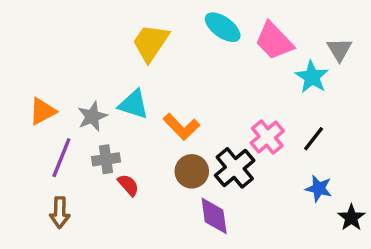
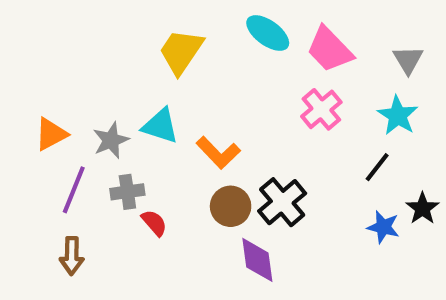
cyan star: (312, 77) -> (398, 116), moved
pink cross: (267, 137) -> (321, 109), moved
black star: (351, 218) -> (422, 208), moved

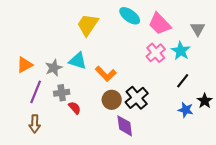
cyan star: (398, 116) -> (181, 51), moved

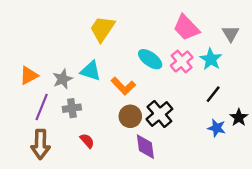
cyan ellipse: (130, 16) -> (150, 59), moved
red semicircle: (75, 108) -> (87, 141), moved
brown arrow: (35, 124) -> (40, 144), size x1.4

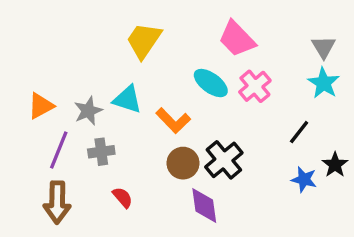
pink trapezoid: (186, 28) -> (237, 39), moved
cyan star: (211, 59) -> (324, 83), moved

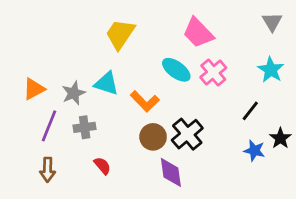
gray triangle: (324, 47) -> (272, 22), moved
brown arrow: (57, 202) -> (48, 170), size x0.7

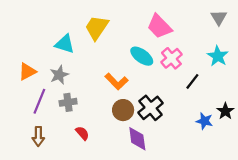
cyan triangle: (106, 83) -> (65, 44), moved
black line: (250, 111) -> (192, 81), moved

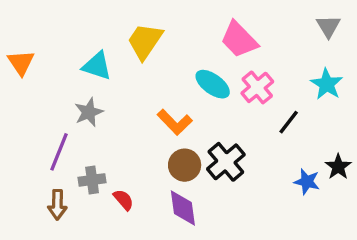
orange triangle: (27, 72) -> (21, 63), moved, turned -36
gray cross: (68, 102) -> (92, 180), moved
purple diamond: (137, 139) -> (183, 208), moved

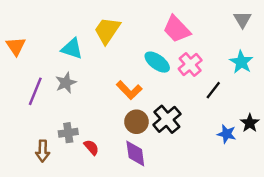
purple line: (59, 152) -> (35, 91), moved

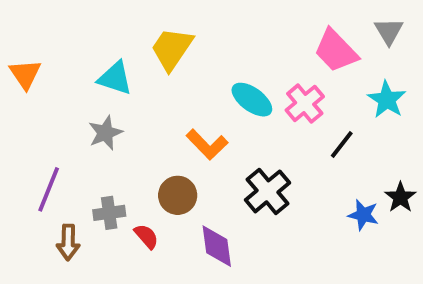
pink trapezoid: (177, 29) -> (336, 51), moved
purple line: (35, 91) -> (49, 189), moved
brown circle: (136, 122) -> (178, 195), moved

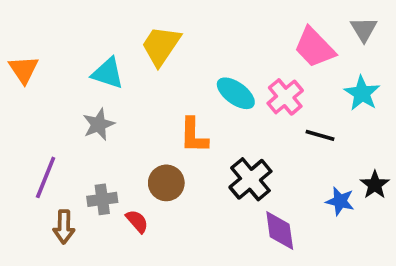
orange L-shape: (207, 145) -> (194, 135), turned 45
black line: (342, 145) -> (320, 135), turned 68
purple diamond: (217, 246) -> (280, 230), moved

